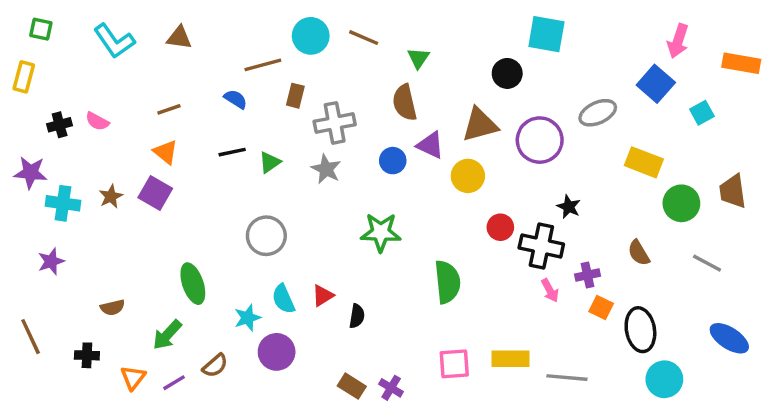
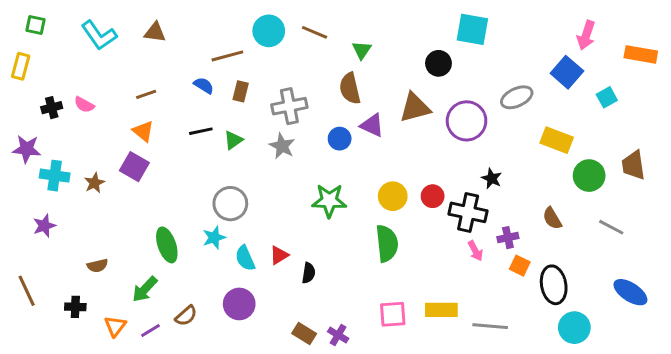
brown rectangle: (295, 96) -> (241, 91), moved
yellow circle: (468, 176) -> (393, 196), moved
brown star: (111, 196) -> (94, 183), moved
cyan star: (248, 318) -> (214, 238), moved

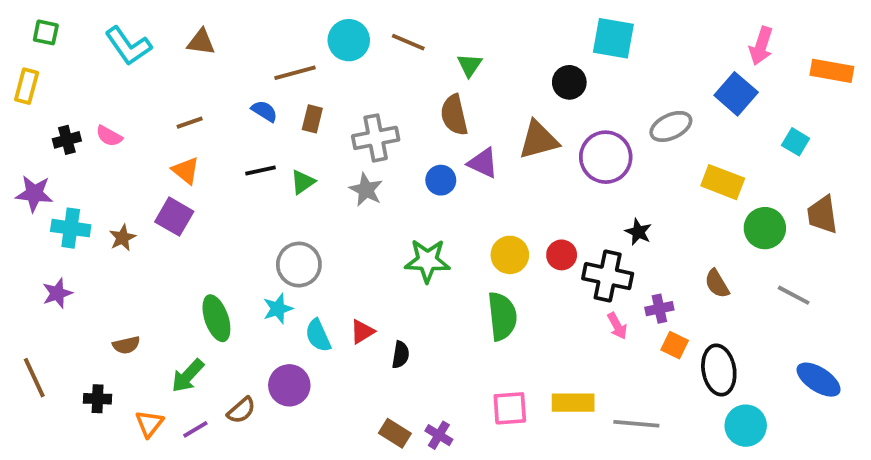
cyan square: (607, 97) -> (796, 142), moved, turned -30
purple circle: (239, 304) -> (289, 385), moved

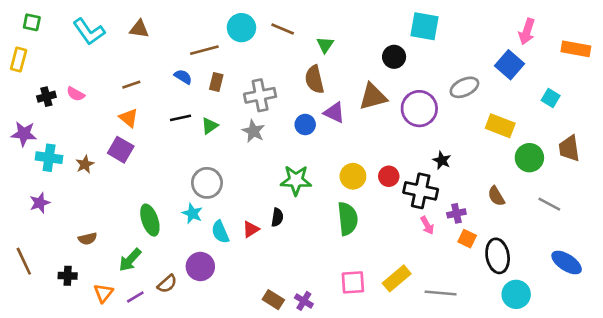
cyan star: (278, 309) -> (192, 213), turned -30
black semicircle: (401, 355) -> (277, 217), moved
yellow rectangle: (573, 403) -> (397, 278), turned -40

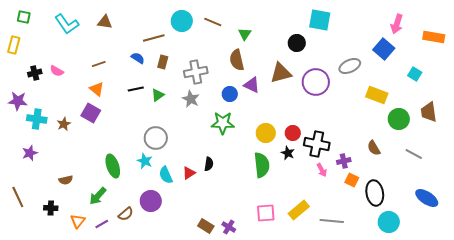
black star: (442, 160) -> (288, 153), moved
green star: (296, 180) -> (223, 123), moved

